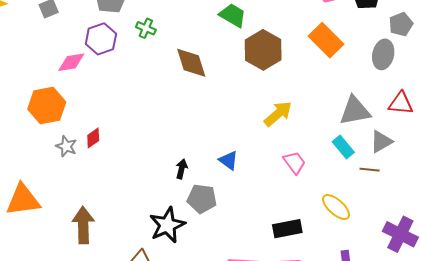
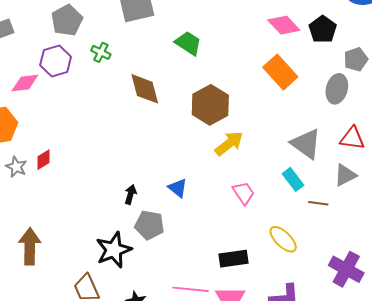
brown hexagon: (263, 50) -> (210, 105), moved
gray triangle: (355, 111) -> (306, 144), turned 44
gray triangle: (381, 141) -> (345, 175), moved

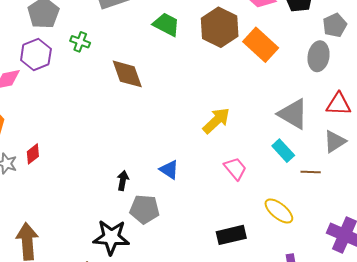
brown hexagon: (210, 105) -> (220, 27), moved
black star: (114, 250) -> (111, 237), turned 30

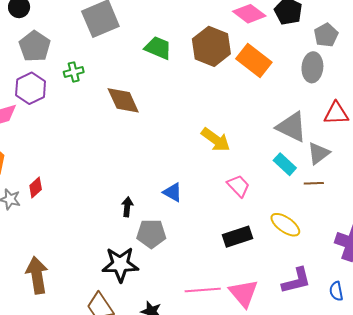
green cross: (80, 42) -> (74, 72), turned -30
yellow arrow: (216, 121) -> (216, 140), turned 84
gray triangle: (335, 141) -> (319, 153), moved
black rectangle: (231, 235) -> (238, 237), moved

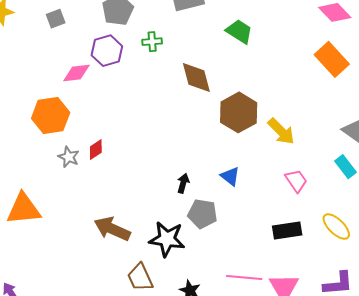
brown hexagon: (211, 46) -> (239, 112), moved
brown arrow: (37, 275) -> (112, 229), moved, turned -66

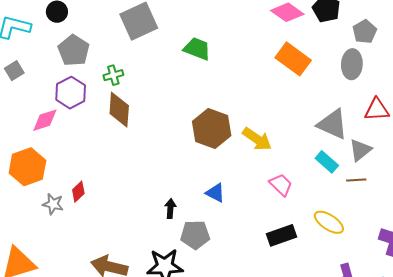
brown diamond: (196, 78) -> (119, 110), moved, turned 30

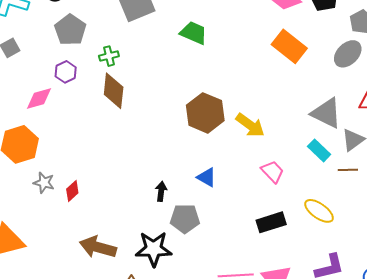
gray ellipse: (352, 64) -> (348, 54), turned 40
purple hexagon: (71, 93) -> (66, 72), size x0.7
red diamond: (78, 192) -> (72, 191), moved

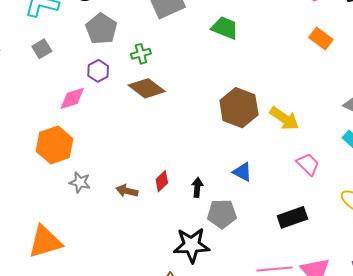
orange rectangle: (289, 46) -> (321, 38), size x0.7
brown diamond: (114, 91) -> (147, 88), turned -57
red diamond: (72, 191) -> (162, 181), moved
black rectangle: (271, 222) -> (292, 217), moved
brown arrow: (98, 247) -> (127, 191), moved, size x0.6

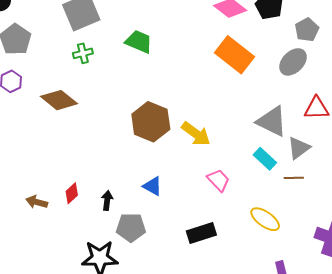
orange rectangle: (321, 38) -> (234, 55), size x1.6
green cross: (141, 54) -> (83, 53), moved

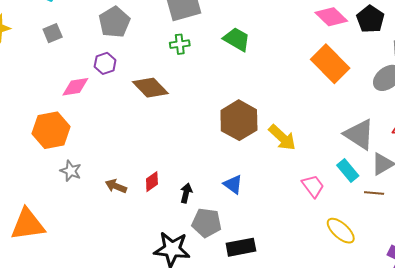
pink trapezoid: (218, 180) -> (313, 186), moved
black rectangle: (201, 233) -> (241, 247), moved

